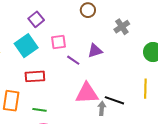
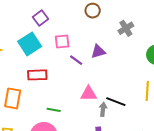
pink triangle: (87, 93) -> (89, 94), size x0.7
green line: (39, 110) -> (54, 110), moved

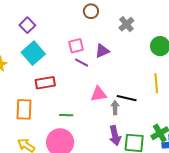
purple square: (40, 18) -> (27, 25), moved
pink square: (62, 41) -> (76, 46), moved

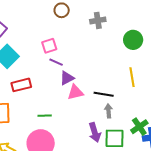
gray cross: (126, 24) -> (98, 20), turned 35
purple triangle: (102, 51) -> (67, 78), moved
gray arrow: (115, 108) -> (109, 111), moved

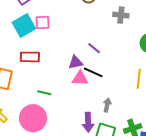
pink square: (49, 46) -> (43, 23), moved
purple line: (56, 62) -> (94, 48), moved
black line: (104, 94) -> (93, 72), moved

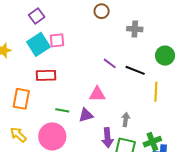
purple triangle: (76, 62) -> (86, 115), moved
black line: (93, 72) -> (135, 70), moved

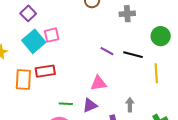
orange rectangle: (21, 99) -> (23, 80), moved

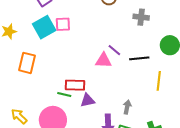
black line: (133, 55) -> (139, 58), turned -30
red rectangle: (45, 71) -> (75, 85), moved
pink triangle: (98, 83) -> (103, 60), moved

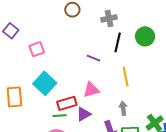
cyan square: (44, 27) -> (45, 83), moved
black line: (139, 58) -> (118, 42), moved, turned -54
pink triangle: (103, 60) -> (91, 90), moved
yellow line: (159, 81) -> (126, 77), moved

